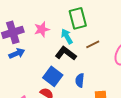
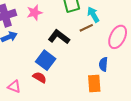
cyan arrow: (67, 36) -> (93, 15), moved
blue semicircle: (80, 80) -> (103, 64), moved

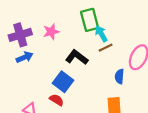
cyan arrow: (93, 15) -> (101, 34), moved
blue semicircle: (103, 64) -> (119, 76), moved

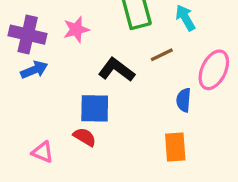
cyan arrow: (101, 34) -> (185, 18), moved
purple cross: (20, 35) -> (28, 35), turned 30
blue square: (63, 82) -> (95, 108), turned -36

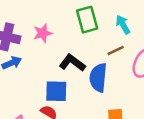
brown line: (162, 55) -> (116, 50), moved
blue semicircle: (184, 100) -> (98, 78), moved, size x1.6

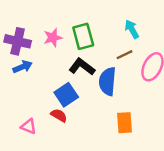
green rectangle: (87, 20) -> (83, 36), moved
blue square: (56, 91) -> (66, 95), turned -35

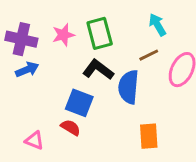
blue square: (66, 95) -> (79, 103), turned -35

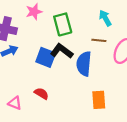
pink star: (63, 35) -> (34, 12), moved
brown line: (149, 55) -> (99, 40), turned 32
blue square: (79, 103) -> (46, 57), moved

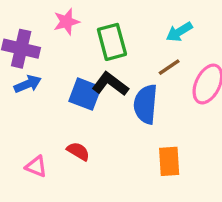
cyan arrow: (105, 18) -> (179, 32), turned -91
brown line: (99, 40) -> (169, 67), turned -40

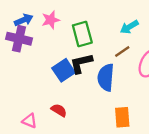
blue arrow: (28, 84) -> (24, 20), moved
black L-shape: (110, 84) -> (81, 63), turned -50
blue square: (85, 94) -> (64, 70), turned 35

